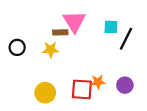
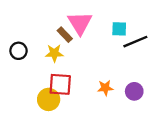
brown rectangle: (60, 32) -> (65, 35), turned 48
black line: (126, 39) -> (135, 42), turned 40
red square: (82, 89) -> (60, 84), moved

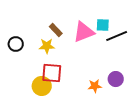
pink triangle: (80, 23) -> (84, 32), moved, turned 40
orange star: (105, 88) -> (95, 86), moved

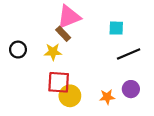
pink triangle: (84, 32) -> (69, 17), moved
black line: (117, 36) -> (129, 54), moved
yellow circle: (42, 86) -> (70, 96), moved

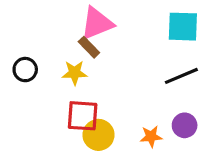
cyan square: (116, 28) -> (183, 27), moved, size x1.5

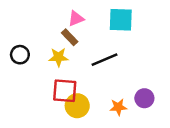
pink triangle: (97, 23) -> (76, 19), size x0.6
cyan square: (183, 27) -> (121, 20), moved
black line: (181, 76) -> (105, 60), moved

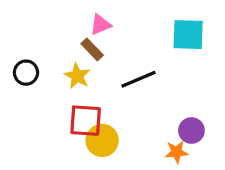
cyan square: (121, 20) -> (188, 35), moved
yellow star: (59, 57) -> (77, 76), turned 30
orange star: (118, 107) -> (177, 152), moved

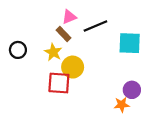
cyan square: (188, 35) -> (130, 43), moved
black line: (139, 79) -> (95, 26), moved
yellow circle: (102, 140) -> (73, 67), moved

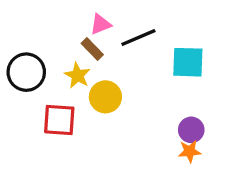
black circle: (18, 50) -> (26, 72), size x1.5
red square: (59, 83) -> (59, 120), moved
orange star: (122, 105) -> (190, 151), moved

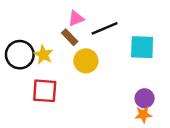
yellow star: (77, 75) -> (43, 55), moved
yellow circle: (105, 97) -> (86, 61), moved

